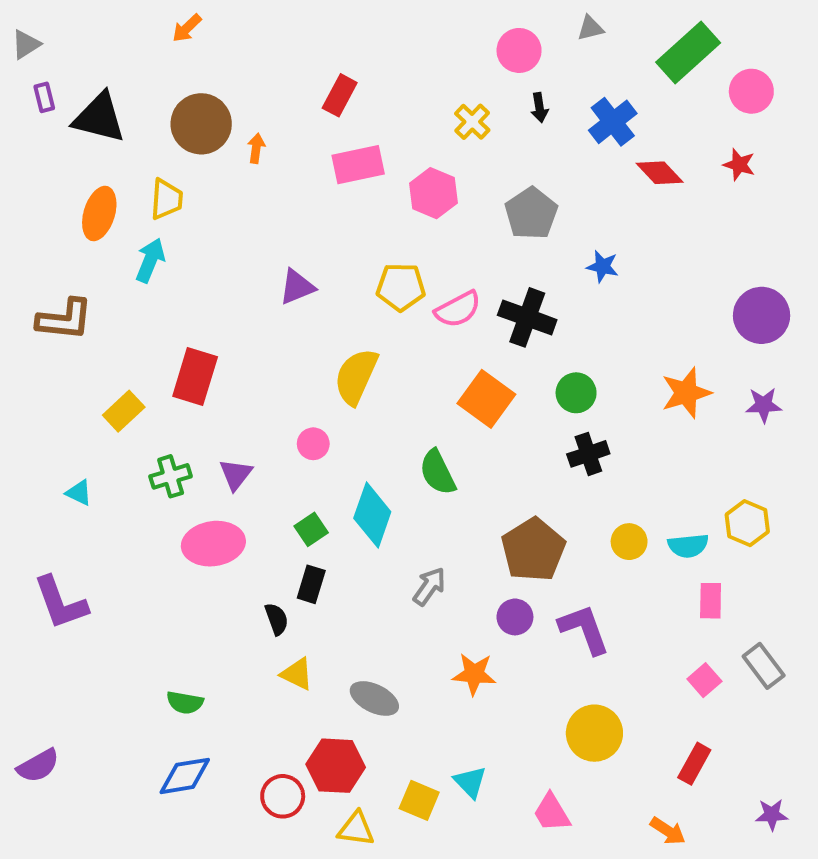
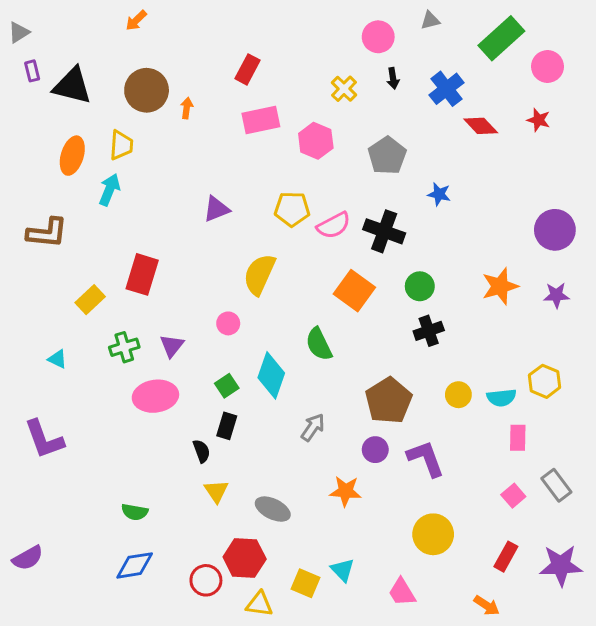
yellow triangle: (297, 674) -> (216, 491), turned 30
purple star: (772, 815) -> (561, 565), moved, size x1.8

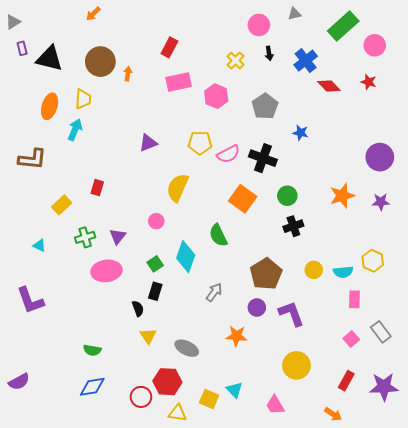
red rectangle: (142, 274) -> (97, 188), size x0.6

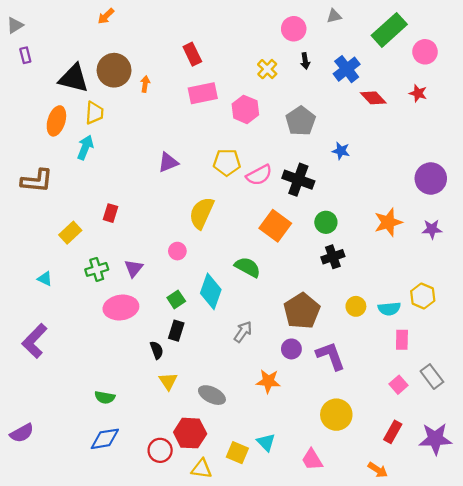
red rectangle: (169, 47) -> (192, 54), turned -54
black triangle: (50, 59) -> (74, 78), moved
green semicircle: (218, 235) -> (248, 267), turned 145
purple L-shape: (30, 300) -> (35, 341), turned 64

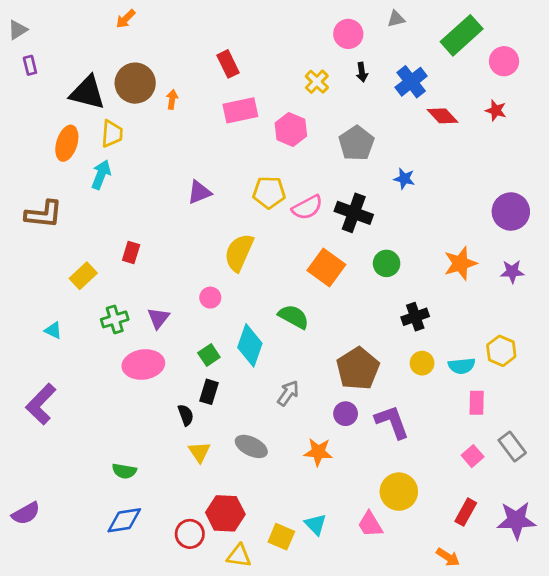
black cross: (333, 257) -> (415, 317), moved
gray ellipse: (212, 395) -> (251, 446), moved
pink trapezoid: (312, 460) -> (370, 524), moved

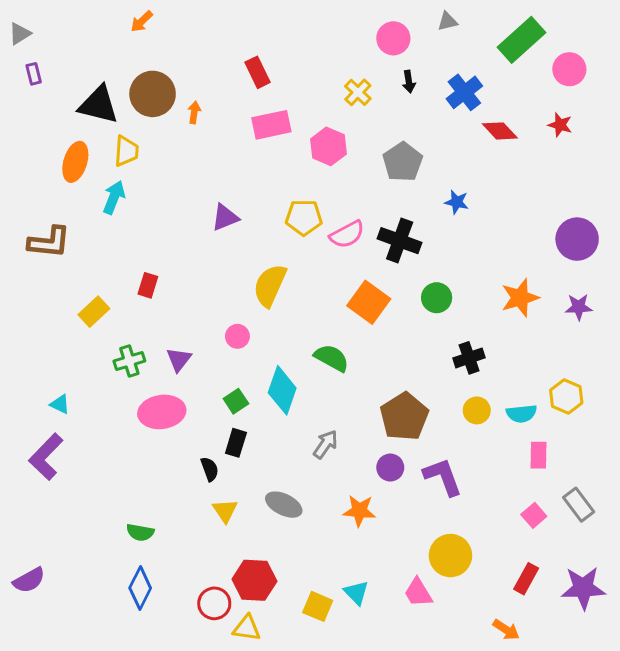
cyan triangle: (53, 330) -> (60, 404), moved
blue diamond: (124, 520) -> (140, 588), turned -54
yellow triangle: (239, 556) -> (247, 628), moved

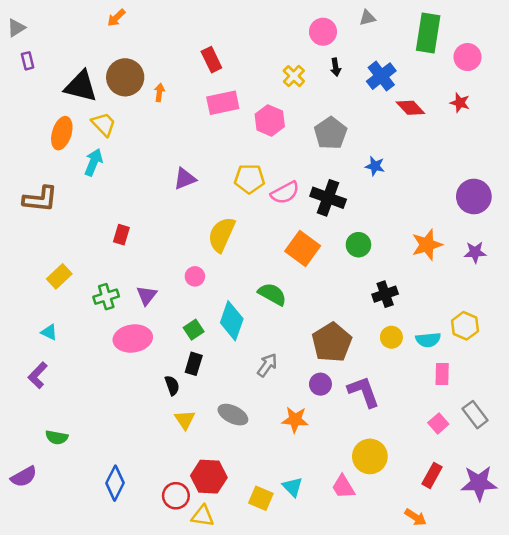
green rectangle: (522, 40) -> (428, 33), turned -39
yellow trapezoid: (126, 151) -> (104, 124), turned -48
yellow rectangle: (94, 312) -> (59, 276), moved
purple L-shape: (46, 457) -> (38, 375), size x0.7
green semicircle: (140, 532) -> (57, 437), moved

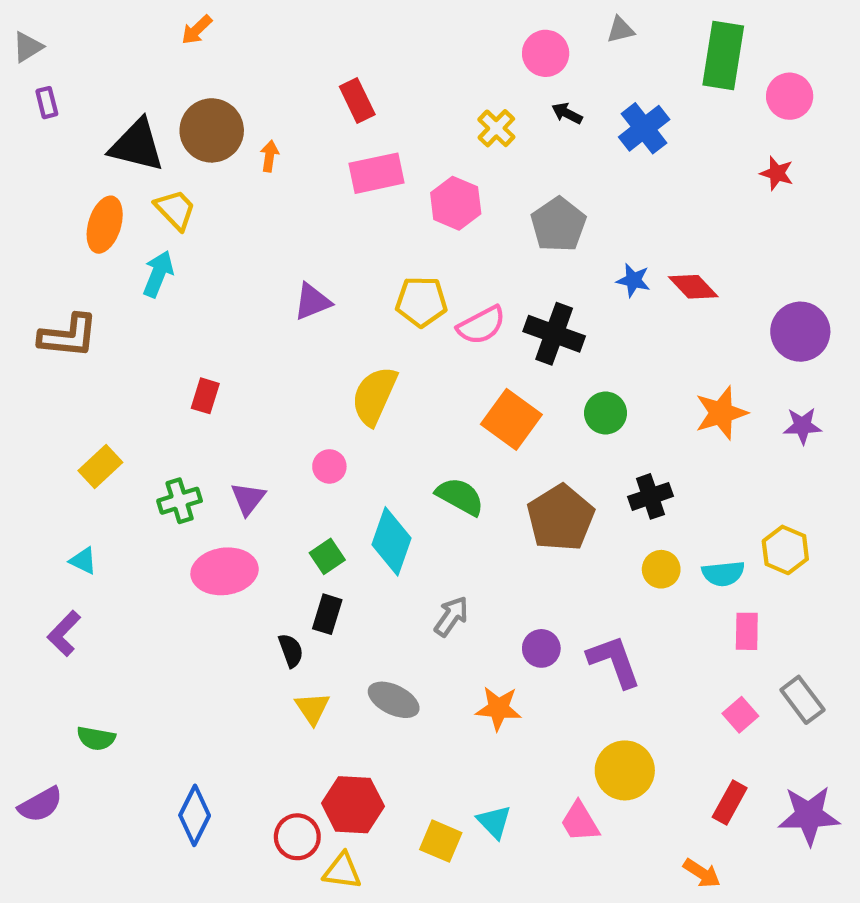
black arrow: (336, 67) -> (567, 113), turned 126
red diamond: (410, 108) -> (693, 287), moved
brown pentagon: (332, 342) -> (561, 518), moved

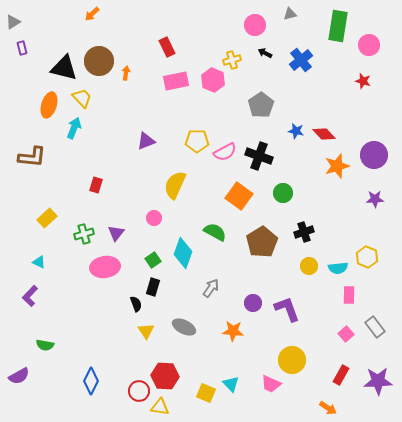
yellow cross: (496, 128) -> (232, 60), turned 30
pink hexagon: (456, 203) -> (213, 80), moved
orange star: (721, 413) -> (337, 166), moved
pink trapezoid: (580, 822) -> (271, 384), turned -35

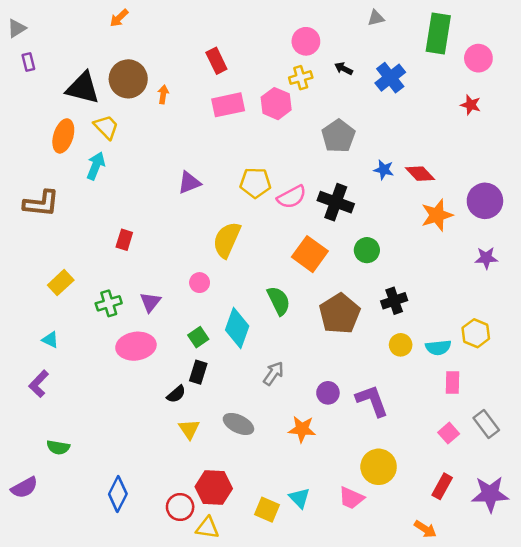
pink circle: (255, 25) -> (306, 41), moved
green semicircle: (215, 232) -> (279, 301), turned 35
black semicircle: (136, 304) -> (176, 394), turned 70

